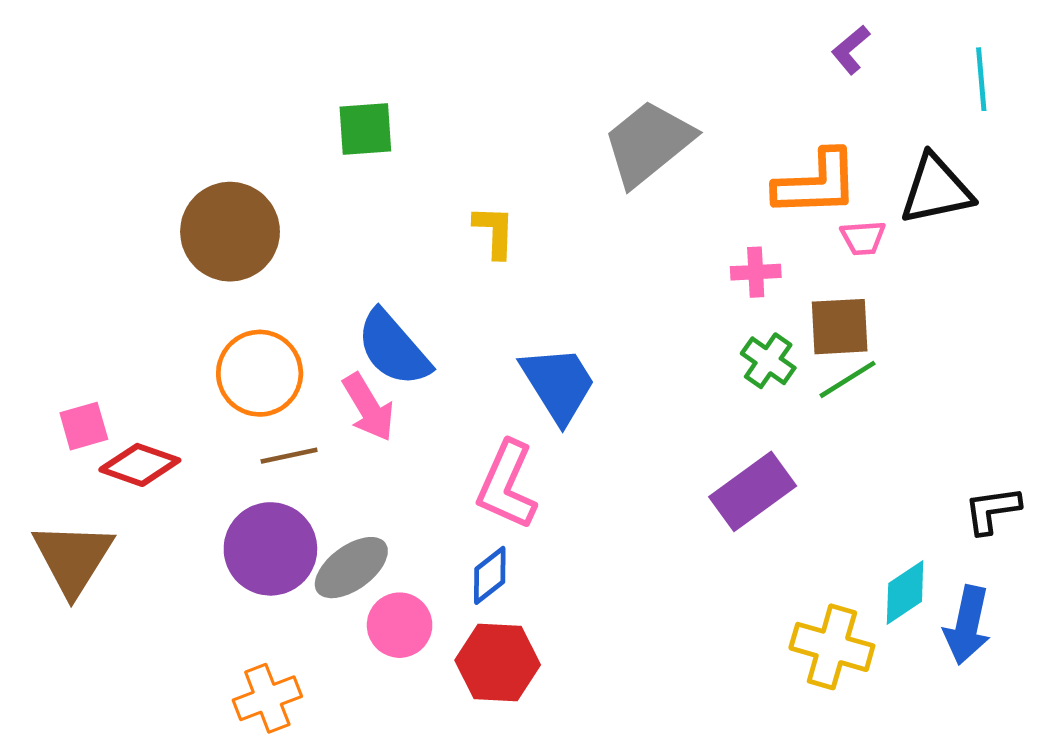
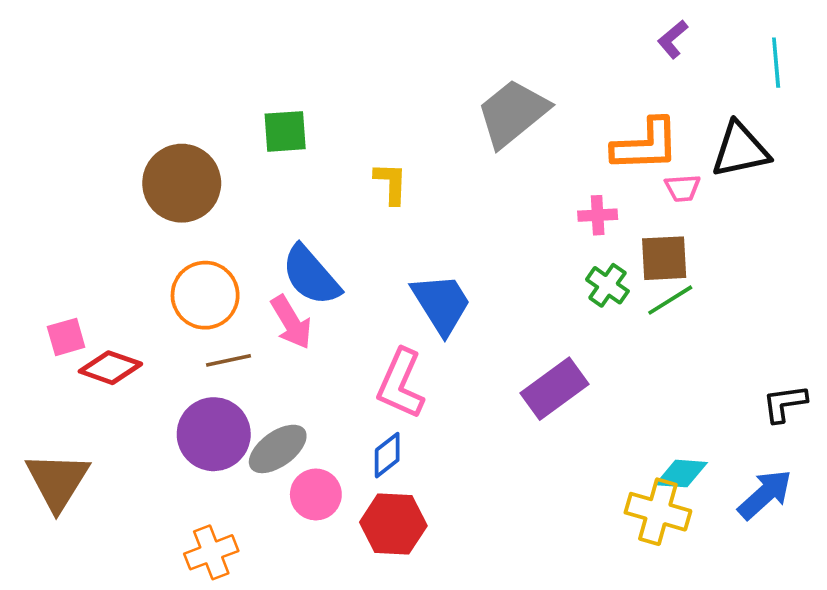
green square: (365, 129) -> (285, 131), moved
purple rectangle: (753, 491) -> (555, 389), moved
brown triangle: (73, 558) -> (57, 481), moved
cyan diamond: (905, 592) -> (681, 474), moved, turned 38
blue arrow: (967, 625) -> (765, 494), turned -144

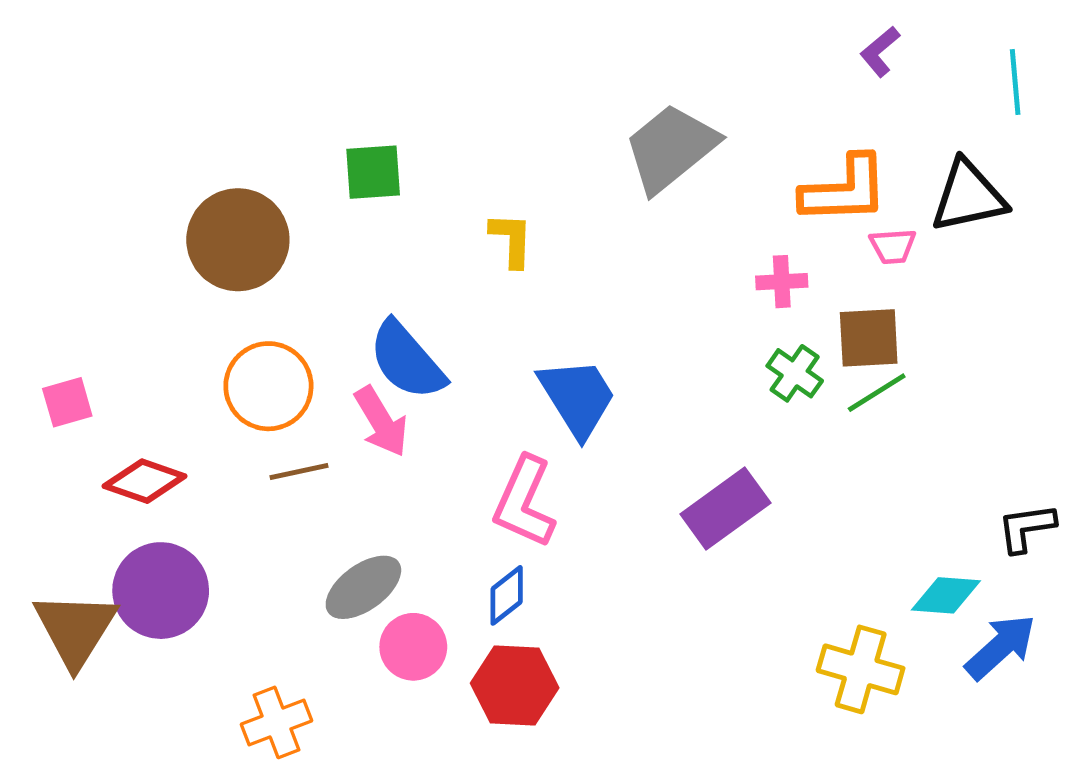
pink square: (66, 337) -> (67, 402), moved
purple circle: (214, 434) -> (161, 591), moved
cyan diamond: (681, 474) -> (946, 595), moved

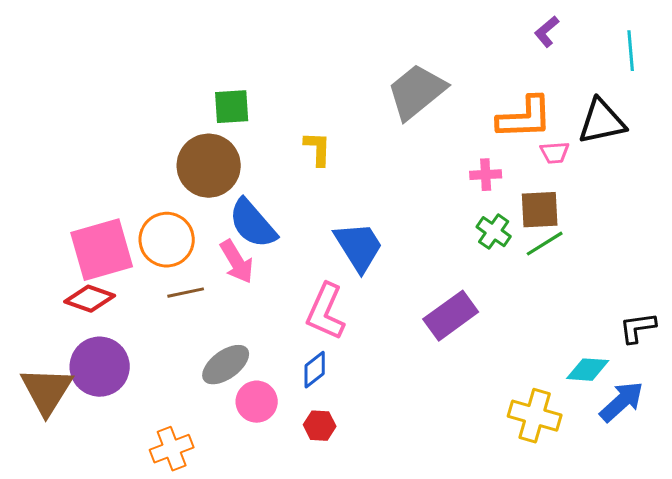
brown circle: (238, 240) -> (209, 166), moved
pink square: (67, 402) -> (102, 250), moved, size x2.0
red hexagon: (515, 685) -> (320, 426), size x0.6

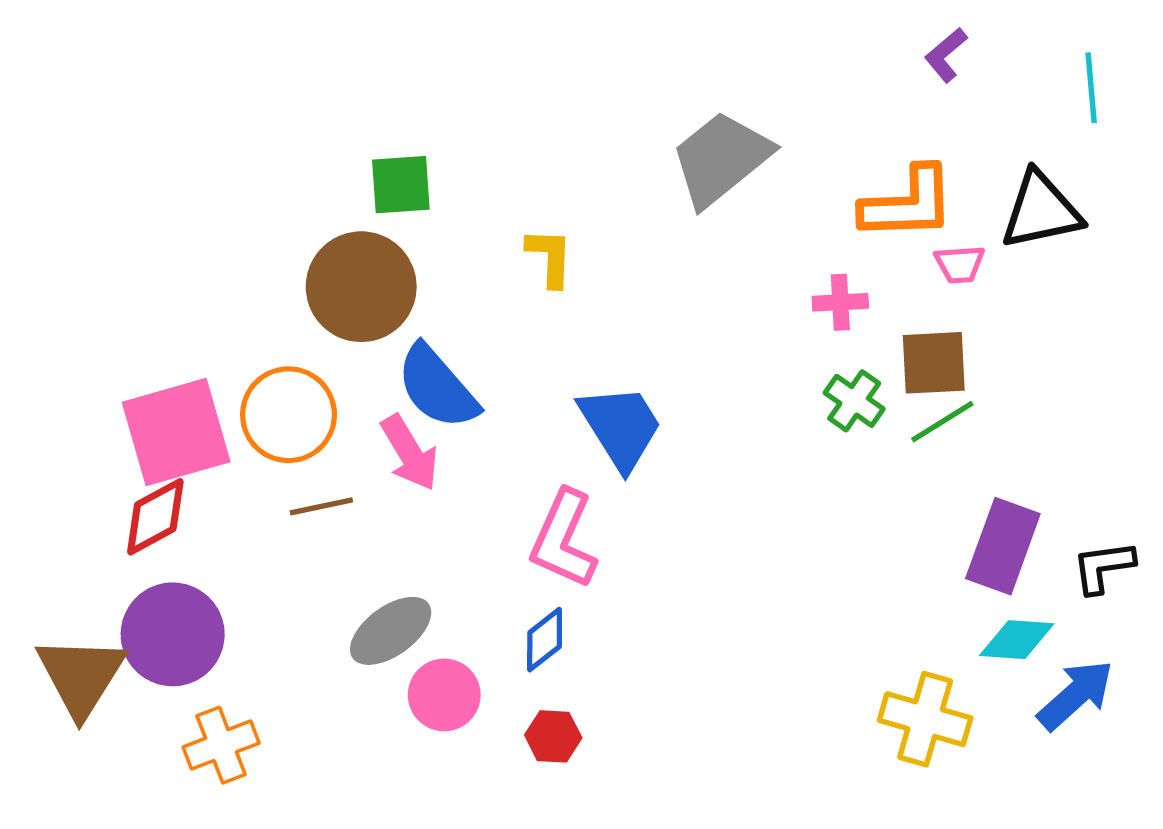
red diamond: (90, 299) -> (155, 517), turned -48
purple rectangle: (451, 316) -> (1003, 546), moved, turned -34
orange cross: (172, 449) -> (221, 745), moved

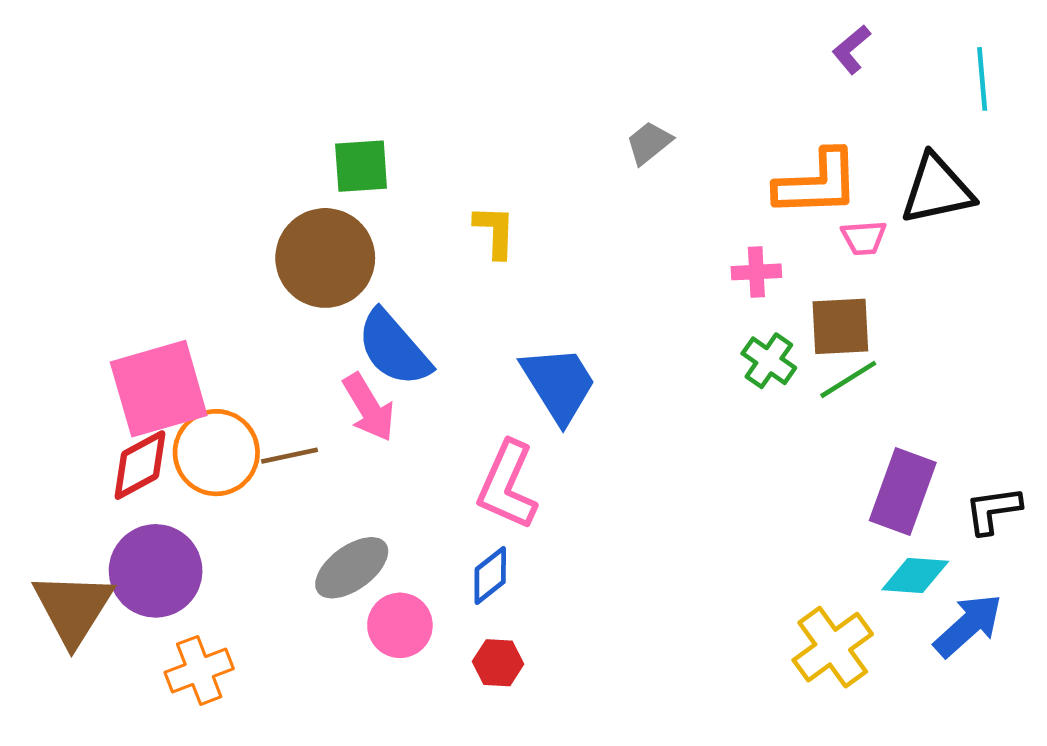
gray trapezoid: (721, 159) -> (649, 143), size x0.5
orange circle: (289, 415) -> (216, 453), moved
yellow cross: (925, 719) -> (833, 647), turned 38

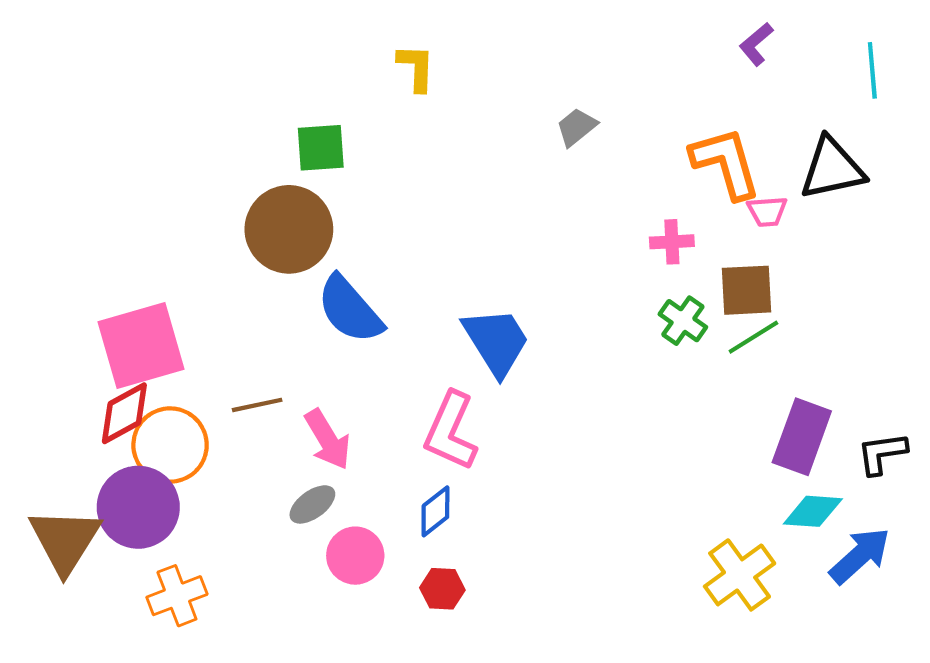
orange L-shape: (817, 183) -> (726, 163), turned -104
yellow L-shape: (495, 232) -> (416, 68), moved
pink arrow: (369, 407) -> (328, 439), moved
orange circle: (216, 453) -> (170, 445), moved
gray ellipse: (352, 568) -> (312, 504), size x0.7

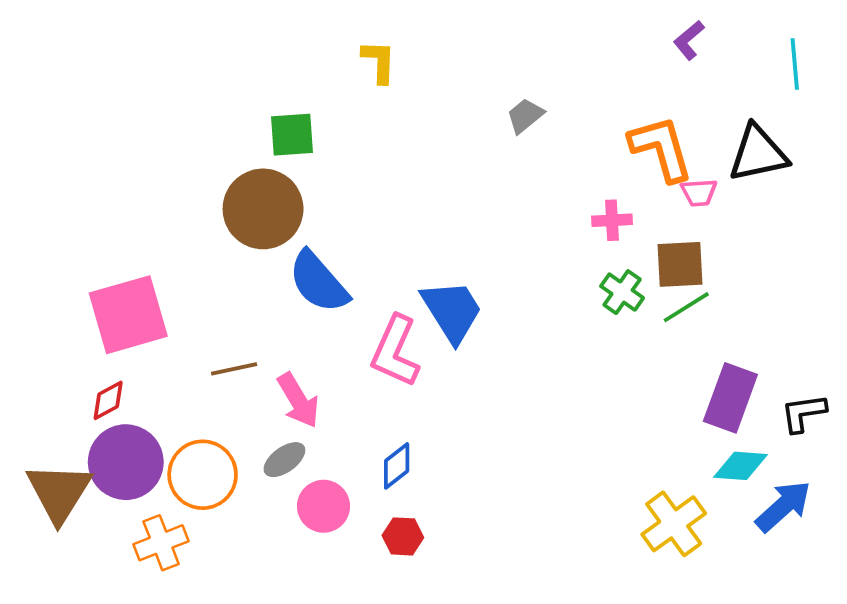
red diamond: (124, 413) -> (108, 400), moved, size x0.7
pink L-shape: (451, 431) -> (395, 351), moved
orange circle: (170, 445) -> (203, 475), moved

